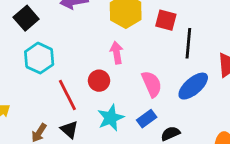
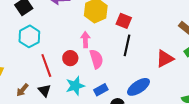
black line: (188, 43) -> (127, 45), moved
pink semicircle: (152, 84) -> (96, 59), moved
blue ellipse: (193, 86) -> (138, 87), moved

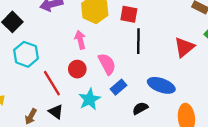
pink arrow: (85, 40) -> (80, 40), moved
blue ellipse: (138, 87) -> (161, 85), turned 65
blue rectangle: (101, 90) -> (118, 87), moved

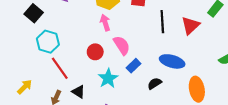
pink arrow: (80, 40) -> (105, 23), moved
black line: (138, 41) -> (162, 22), moved
red line: (52, 83) -> (60, 68), moved

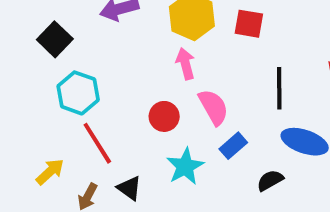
black line: (162, 22) -> (279, 88), moved
yellow arrow: (25, 87) -> (50, 172), moved

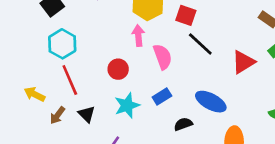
black line: (279, 88) -> (200, 44), moved, turned -56
pink semicircle: (214, 107) -> (163, 57), moved
yellow arrow: (50, 172) -> (35, 94), turned -120

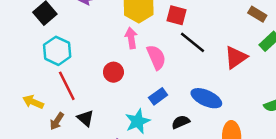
cyan star: (127, 105) -> (138, 121), moved

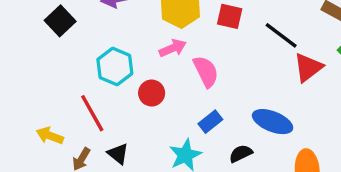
pink arrow: (131, 38) -> (173, 48), turned 78
black line: (193, 42) -> (281, 35), moved
cyan hexagon: (57, 51) -> (115, 67), moved

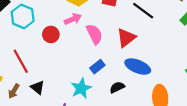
cyan hexagon: (115, 67) -> (23, 16), moved
red triangle: (308, 67) -> (126, 38), moved
red circle: (152, 93) -> (51, 34), moved

